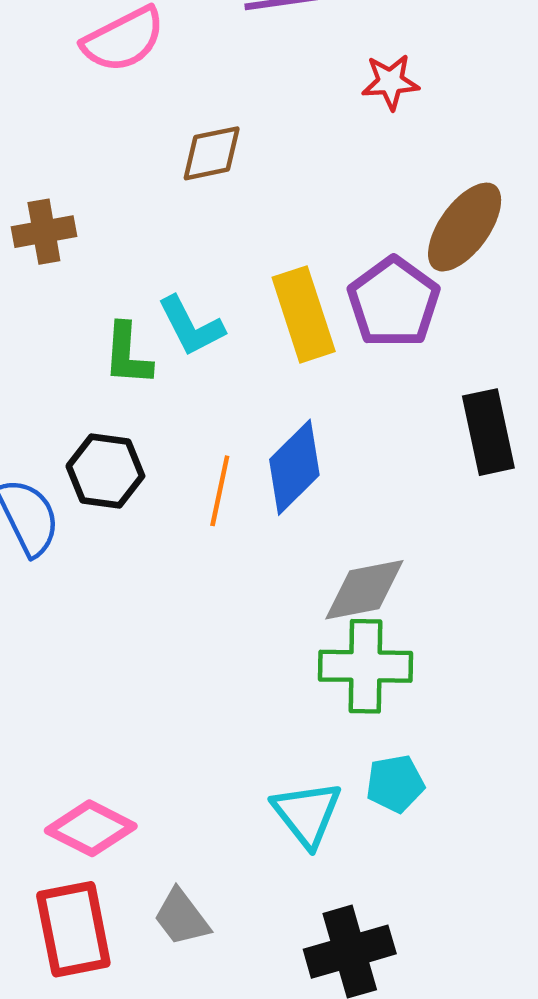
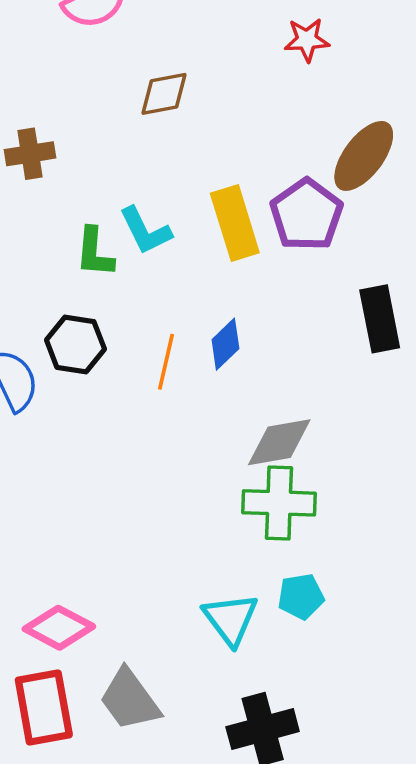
blue diamond: (294, 467) -> (225, 344), size x0.7
gray trapezoid: (182, 917) -> (130, 700), size x1.4

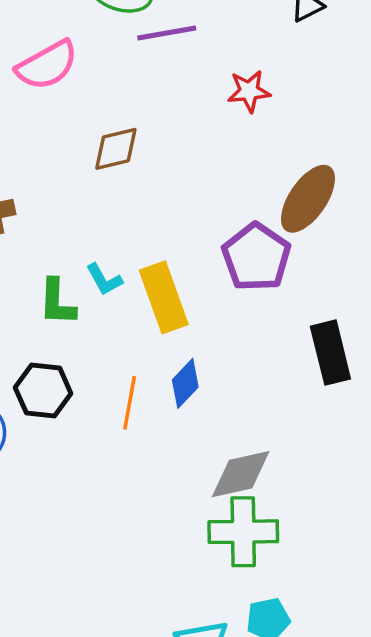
yellow rectangle: (235, 223) -> (164, 297), moved
cyan L-shape: (145, 231) -> (104, 280), size x0.7

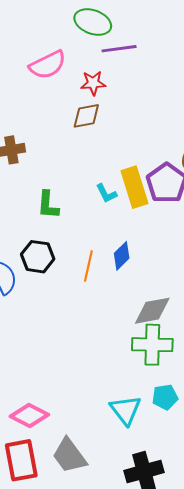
red star: (249, 91) -> (93, 83), moved
cyan L-shape: (104, 280) -> (106, 193), moved
yellow rectangle: (164, 297) -> (134, 187), moved

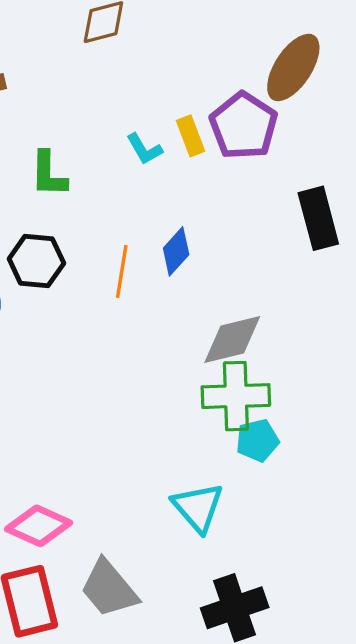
yellow rectangle: (134, 187) -> (191, 136), size x0.6
cyan pentagon: (165, 397) -> (257, 440), moved

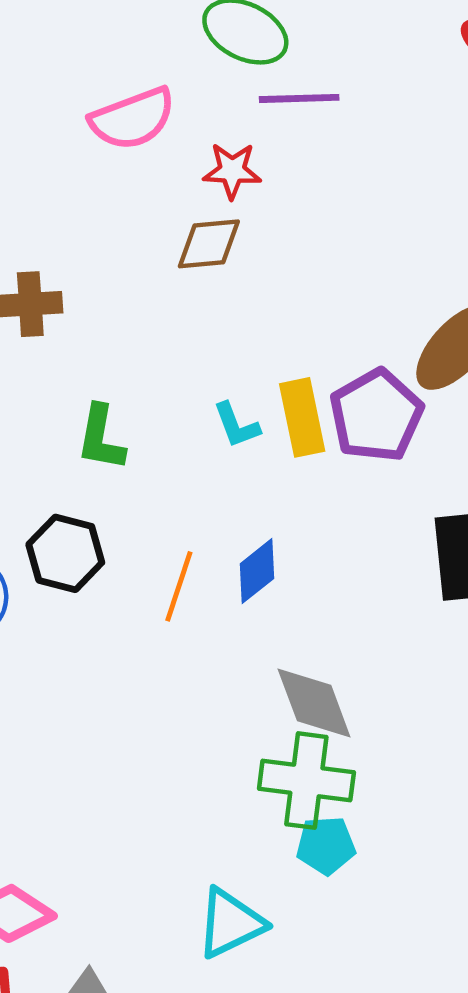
yellow rectangle: (191, 136) -> (302, 417), size x1.4
gray diamond: (232, 339) -> (314, 703), turned 74
cyan triangle: (198, 507) -> (230, 923), turned 36

